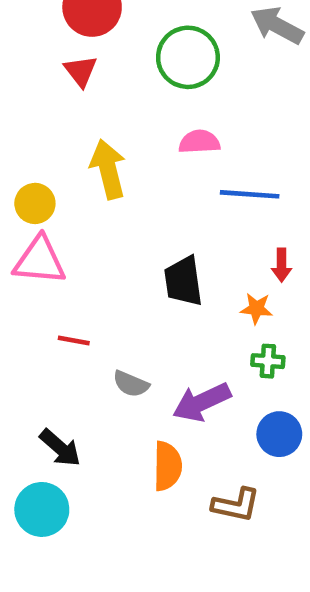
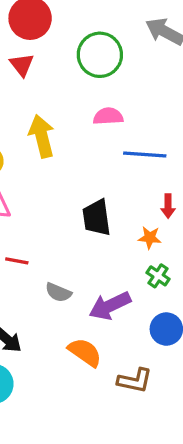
green cross: (268, 361) -> (158, 276), turned 30
orange semicircle: (167, 466) -> (85, 352), turned -56

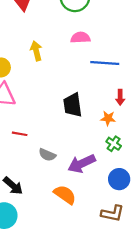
yellow arrow: (42, 136) -> (36, 51), size x0.7
brown L-shape: (135, 381) -> (112, 213), moved

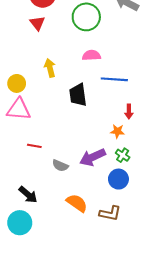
black trapezoid: (73, 105) -> (78, 95), moved
purple arrow: (82, 164) -> (92, 157), moved
blue circle: (119, 179) -> (118, 179), moved
brown L-shape: (112, 213) -> (110, 213), moved

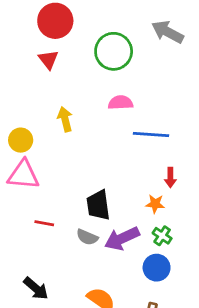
black trapezoid: (78, 95) -> (98, 205), moved
gray semicircle: (60, 166) -> (87, 237), moved

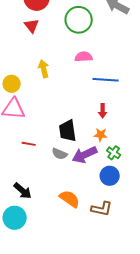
red arrow: (170, 177) -> (103, 111), moved
orange star: (155, 204) -> (101, 135), moved

